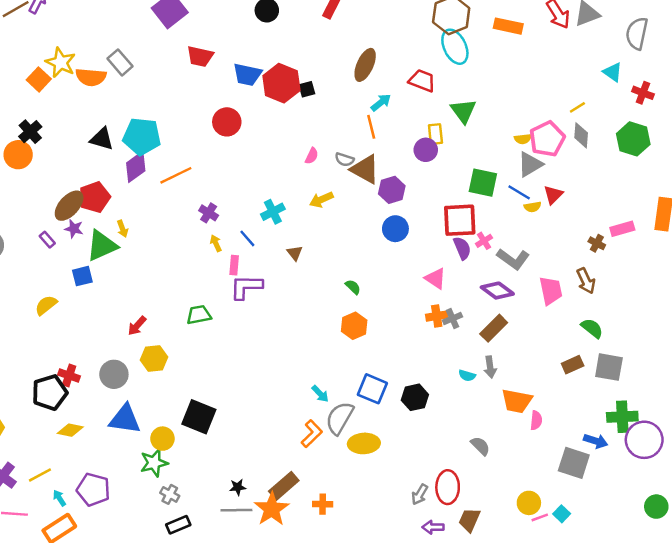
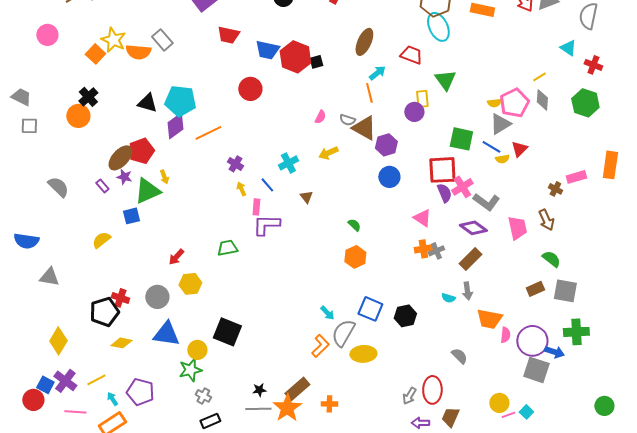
pink cross: (484, 241) -> (462, 187), size x1.5
purple circle: (644, 440) -> (532, 341), moved

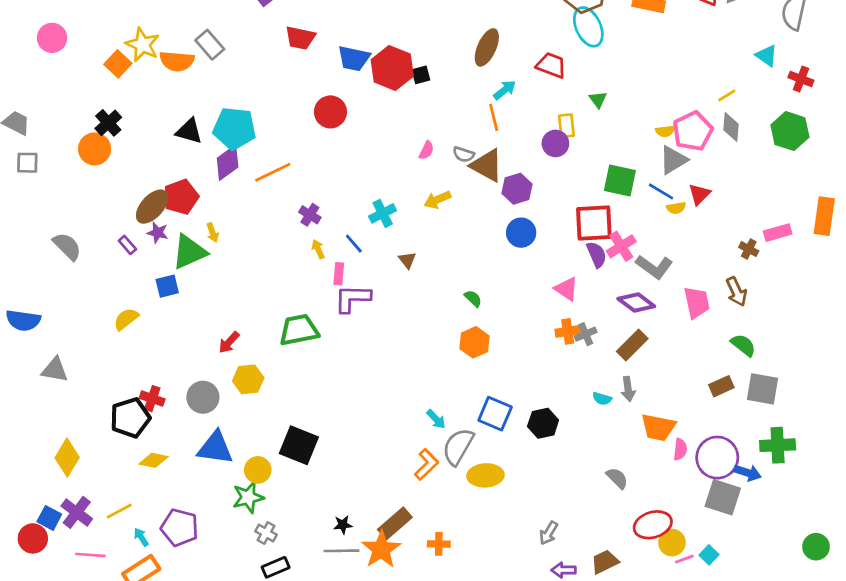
green triangle: (445, 80) -> (598, 100), size x0.6
green trapezoid: (227, 248) -> (299, 330), size x1.4
red ellipse: (432, 390) -> (653, 525), moved, turned 72
brown trapezoid: (450, 417) -> (605, 562), turned 40

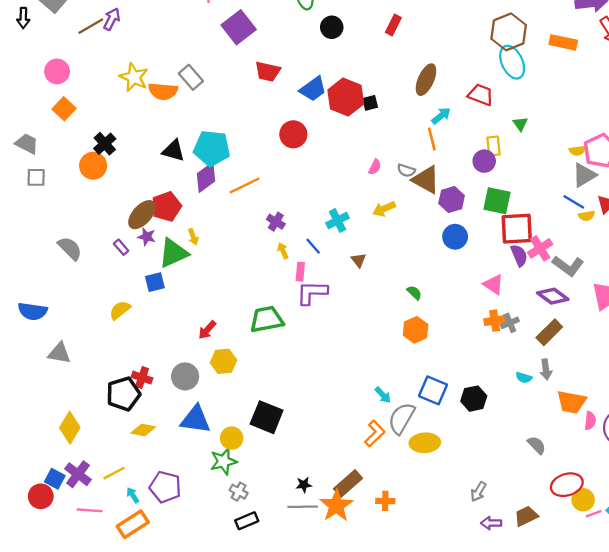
blue trapezoid: (354, 58) -> (313, 89), turned -48
orange square: (118, 64) -> (64, 109), moved
green square: (620, 180) -> (497, 201), moved

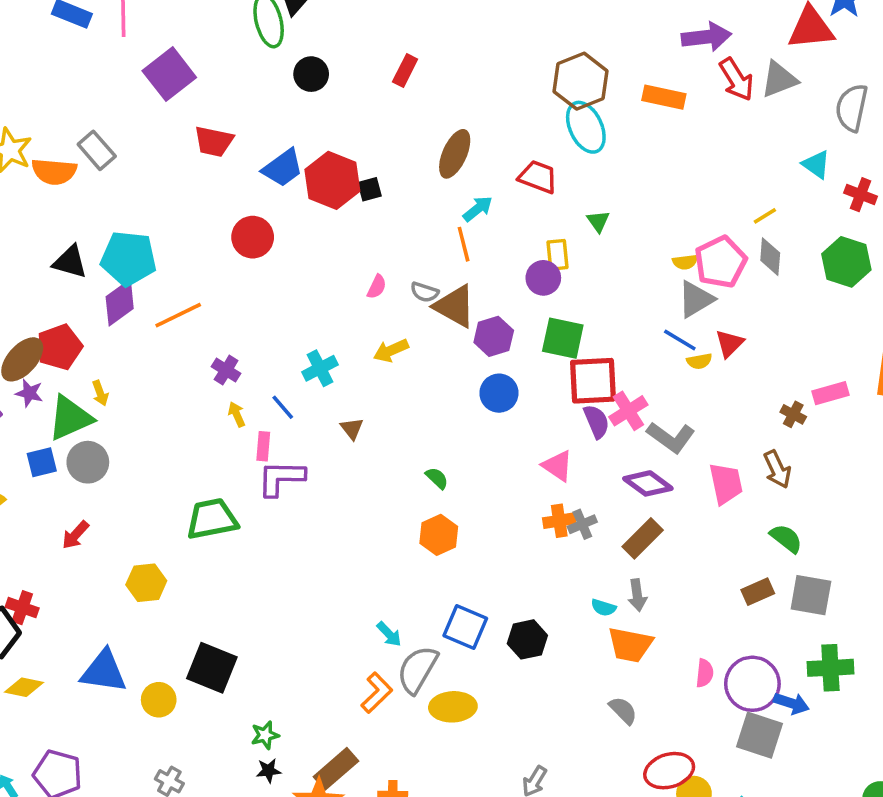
red arrow: (207, 330) -> (75, 535), moved
gray circle: (185, 376) -> (88, 462), moved
orange trapezoid: (571, 402) -> (630, 645), moved
green star: (223, 461) -> (265, 735), moved, size x0.7

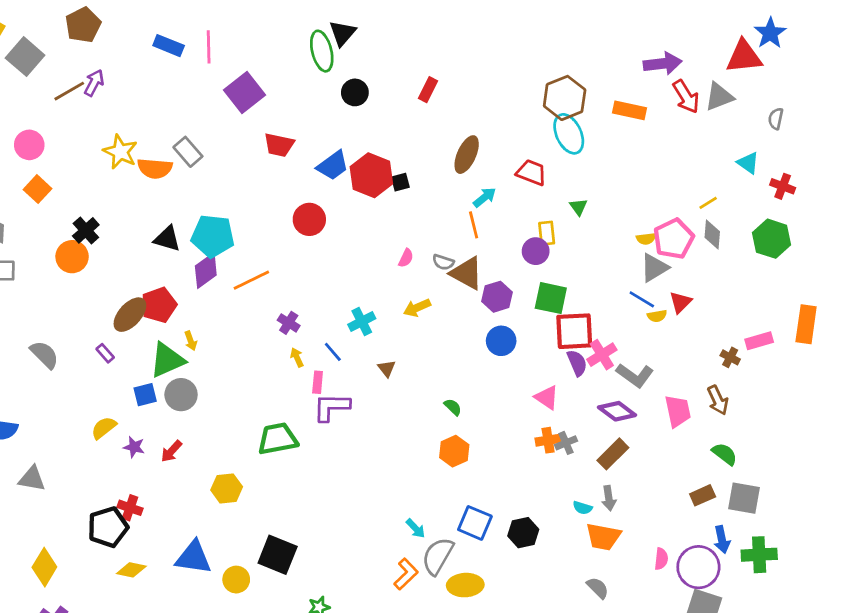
gray semicircle: (852, 108) -> (776, 119), size x0.6
purple star: (29, 393) -> (134, 447), moved
blue arrow: (791, 703) -> (722, 540), moved, turned 60

